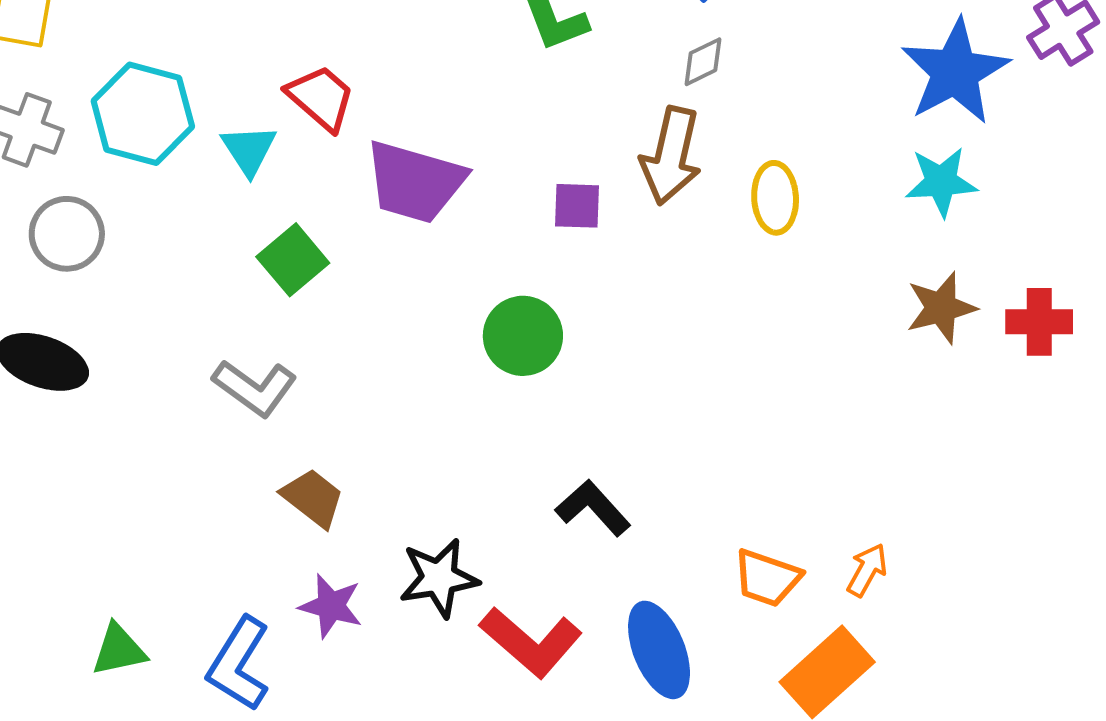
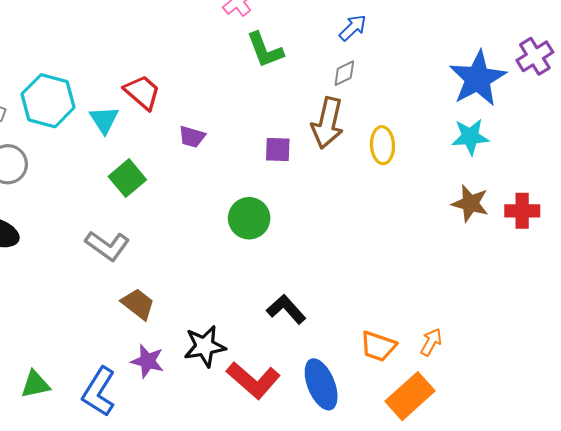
purple trapezoid: (415, 182) -> (192, 137), size x0.5
brown star: (941, 308) -> (470, 203), turned 30

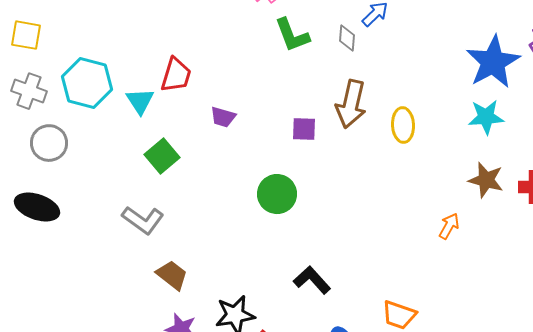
gray diamond: (344, 73) -> (347, 38), moved, turned -60
red trapezoid: (142, 92) -> (176, 75), turned 66
orange arrow: (431, 342) -> (449, 226), moved

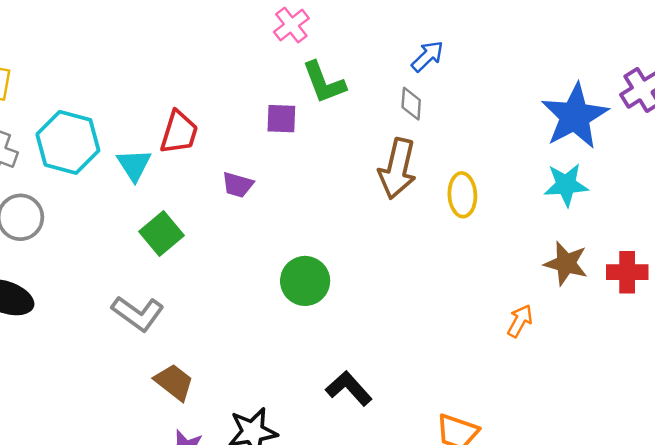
gray diamond: (347, 38) -> (411, 104), moved
purple square: (304, 129) -> (281, 119), moved

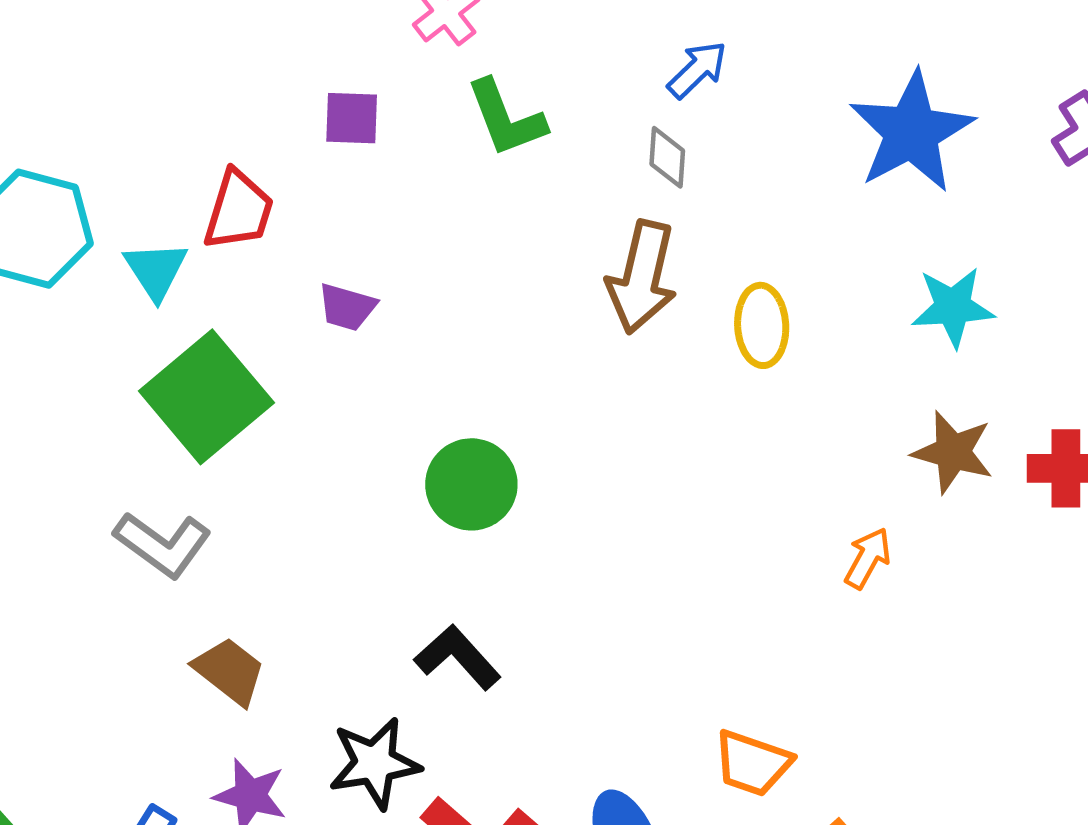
blue star: (575, 116) -> (911, 132), moved
purple square: (281, 119) -> (352, 118), moved
green square: (162, 234) -> (206, 397), size x1.6
black L-shape: (349, 388) -> (458, 657), moved

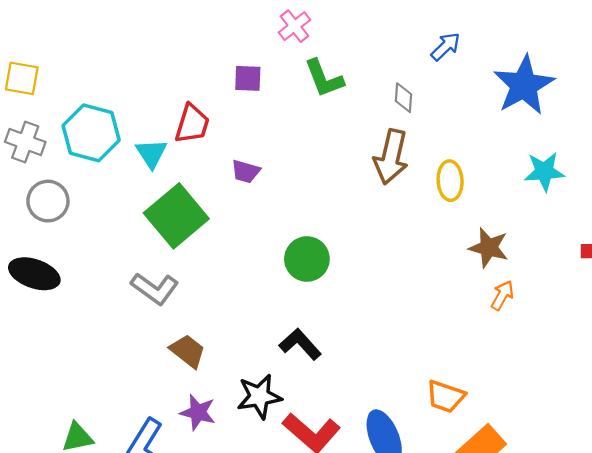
blue arrow: (697, 70) -> (446, 47), moved
brown star: (953, 452) -> (489, 248), moved

